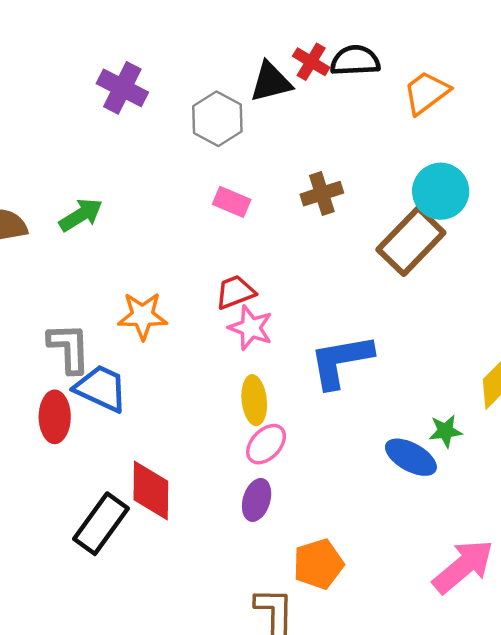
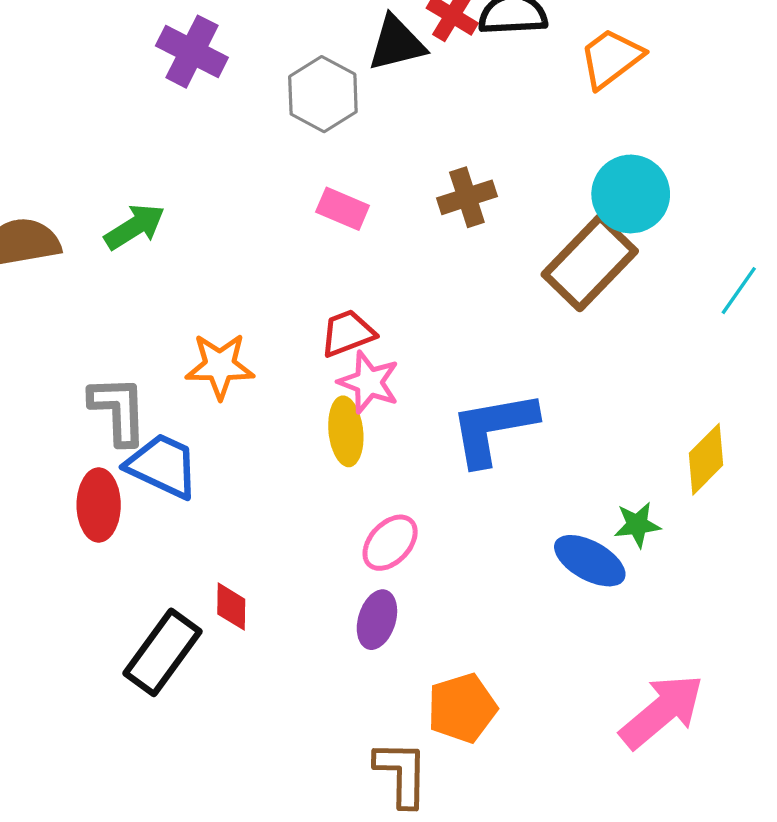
yellow ellipse: (254, 400) -> (346, 431), moved
red diamond: (151, 490) -> (231, 607), size x0.6

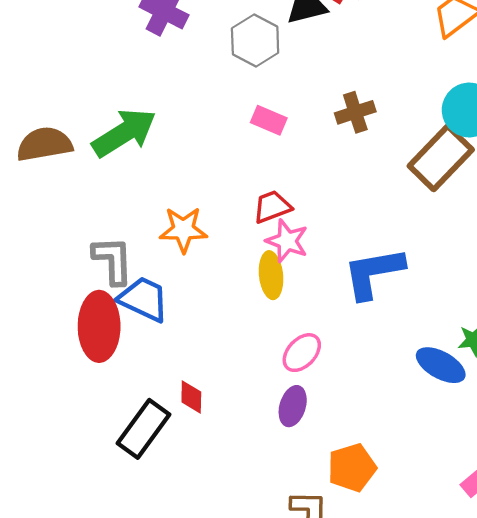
green arrow: (135, 227) -> (124, 133), size x1.5
red ellipse: (99, 505) -> (99, 326), size x1.4

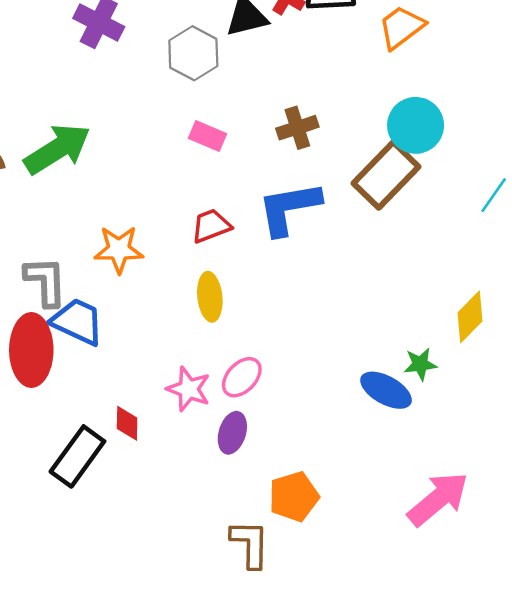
pink star: (287, 241) -> (189, 389), moved
blue L-shape: (374, 273) -> (289, 208), moved

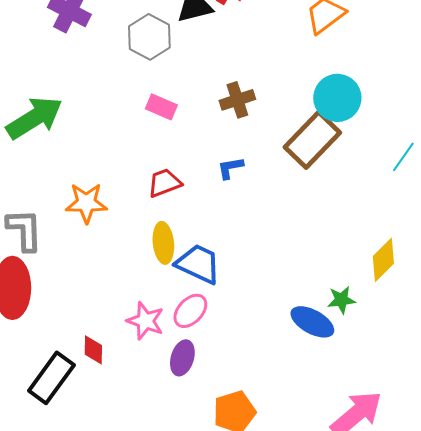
blue L-shape: (289, 208) -> (230, 168), size x0.5
blue trapezoid: (77, 322) -> (198, 264), moved

